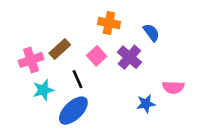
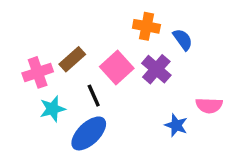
orange cross: (109, 23) -> (146, 26), moved
pink square: (97, 56) -> (117, 68), size x1.4
blue star: (146, 104) -> (176, 125), turned 30

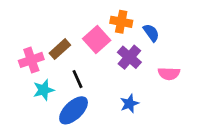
pink square: (117, 68) -> (97, 40), moved
pink semicircle: (209, 105) -> (169, 74), moved
blue star: (176, 125) -> (129, 104), moved, turned 30

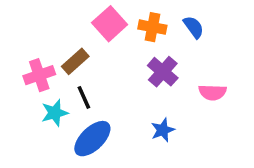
blue semicircle: (151, 33) -> (194, 27), moved
pink square: (97, 40) -> (110, 24), moved
black line: (78, 79) -> (84, 97), moved

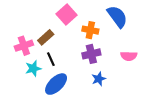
orange cross: (152, 27) -> (90, 30), moved
blue semicircle: (194, 27) -> (117, 17), size x1.6
purple cross: (163, 72) -> (91, 54), moved, turned 36

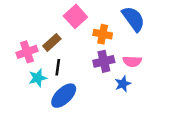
pink semicircle: (129, 56) -> (132, 61), moved
black line: (51, 59) -> (58, 67), turned 32
blue star: (99, 79) -> (123, 84), moved

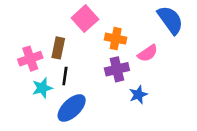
blue semicircle: (133, 19) -> (170, 20), moved
brown rectangle: (52, 42) -> (58, 48), turned -36
pink semicircle: (132, 61) -> (148, 53), moved, turned -36

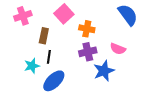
pink semicircle: (148, 53) -> (118, 49), moved, turned 56
pink cross: (30, 59) -> (23, 16), moved
blue star: (138, 95) -> (104, 71), size x1.5

